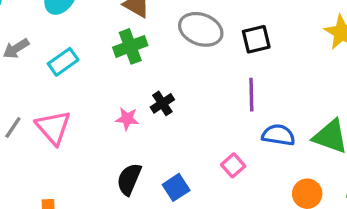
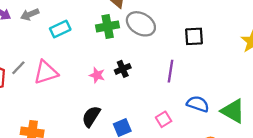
gray ellipse: (201, 29) -> (141, 24), moved
purple line: (251, 95) -> (170, 71), moved
pink triangle: (53, 127) -> (46, 72), turned 44

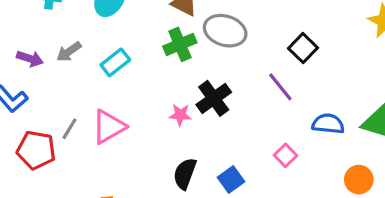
black square: (194, 36) -> (303, 48), moved, turned -30
black cross: (123, 69) -> (214, 98), size x1.5
purple line: (170, 71) -> (280, 87), turned -35

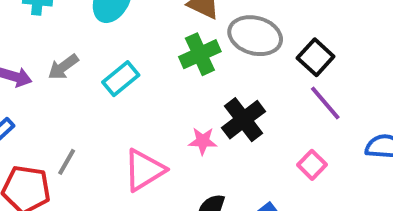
black square: (303, 48) -> (316, 57), moved
pink triangle: (109, 127) -> (144, 170), moved
pink square: (285, 155) -> (312, 165), moved

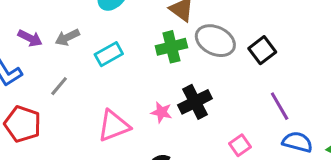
black square: (316, 57) -> (262, 50), moved
purple line: (325, 103) -> (280, 106), moved
gray line: (67, 162) -> (59, 86), moved

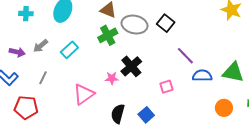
pink square: (240, 145) -> (166, 87), turned 32

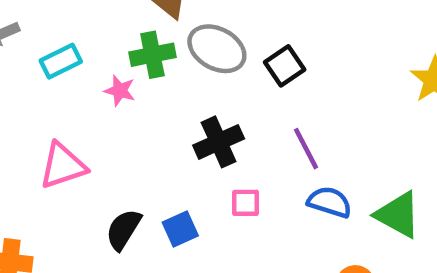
black cross: (131, 66) -> (219, 142), moved
pink star: (112, 78) -> (120, 91), moved
blue square: (146, 115) -> (180, 229), moved

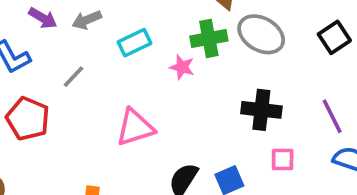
black square: (285, 66) -> (334, 37), moved
black cross: (219, 142) -> (261, 110), turned 30

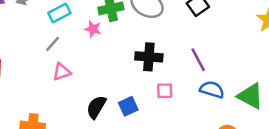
gray line: (74, 77) -> (53, 44), moved
pink triangle: (135, 127) -> (62, 72), size x0.7

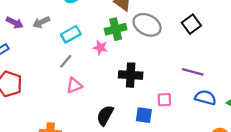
black cross: (149, 57) -> (131, 75), moved
purple line: (198, 60) -> (193, 72), turned -45
blue square: (128, 106) -> (144, 115), moved, turned 35

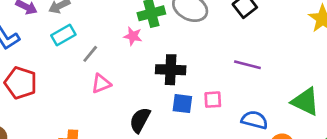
cyan rectangle: (71, 34) -> (63, 35), moved
blue semicircle: (205, 98) -> (255, 120), moved
blue square: (144, 115) -> (182, 104), moved

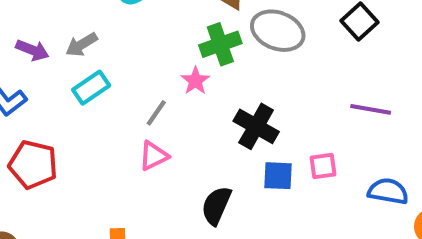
pink star: (133, 36) -> (195, 81), turned 30
gray line: (90, 54) -> (156, 113), moved
black cross: (171, 70) -> (256, 126), turned 32

